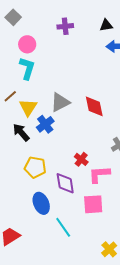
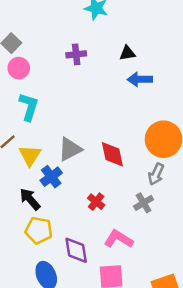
pink circle: (27, 44) -> (19, 68), moved
black arrow: (21, 132) -> (30, 199), moved
red cross: (81, 159) -> (96, 202), moved
pink L-shape: (99, 174) -> (119, 239), turned 35

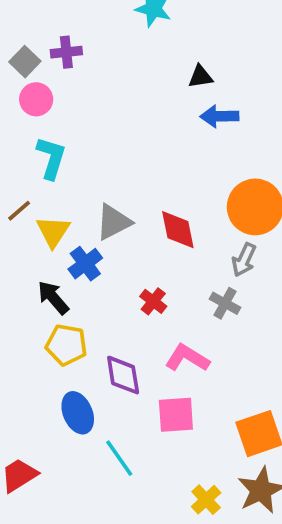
purple cross: (76, 54) -> (66, 52), moved
gray cross: (144, 203) -> (225, 303), turned -30

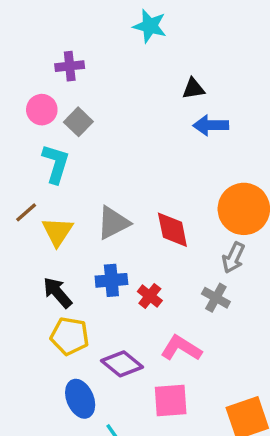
gray square: (25, 62) -> (78, 122), moved
blue cross: (85, 264) -> (111, 280), moved, turned 32
purple diamond: (123, 375) -> (122, 364), turned -42

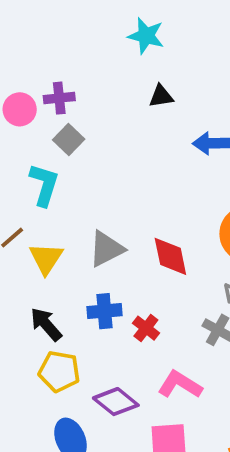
purple cross: (70, 66) -> (59, 98), moved
black triangle: (193, 89) -> (161, 96), moved
pink circle: (42, 110) -> (20, 109), moved

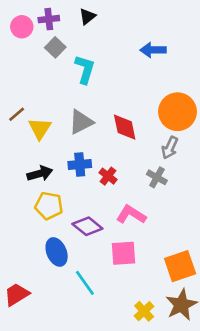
black triangle: (161, 96) -> (87, 16), moved, turned -30
cyan L-shape: (44, 185) -> (85, 69), moved
black arrow: (46, 324) -> (40, 173), turned 115

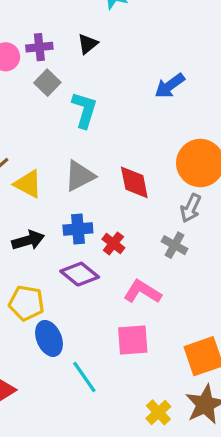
blue arrow: (153, 50) -> (170, 86), turned -35
yellow triangle: (40, 128) -> (28, 184), turned -35
yellow pentagon: (49, 206) -> (26, 303), moved
purple diamond: (87, 226) -> (80, 274), moved

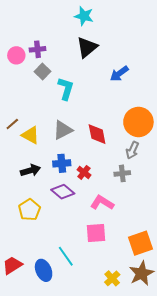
black triangle: (88, 44) -> (87, 47), moved, size x1.6
gray cross: (175, 245) -> (122, 173), turned -35
yellow pentagon: (26, 303) -> (29, 210), turned 30
blue ellipse: (49, 338) -> (44, 270), moved

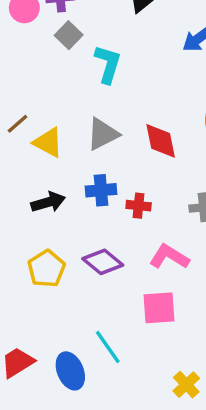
red cross: (84, 172) -> (139, 206), turned -32
purple diamond: (63, 192) -> (103, 262), moved

